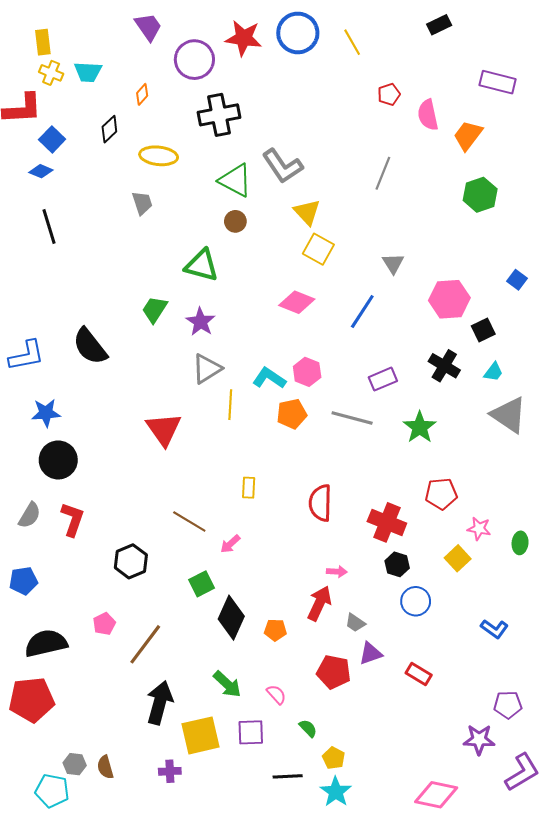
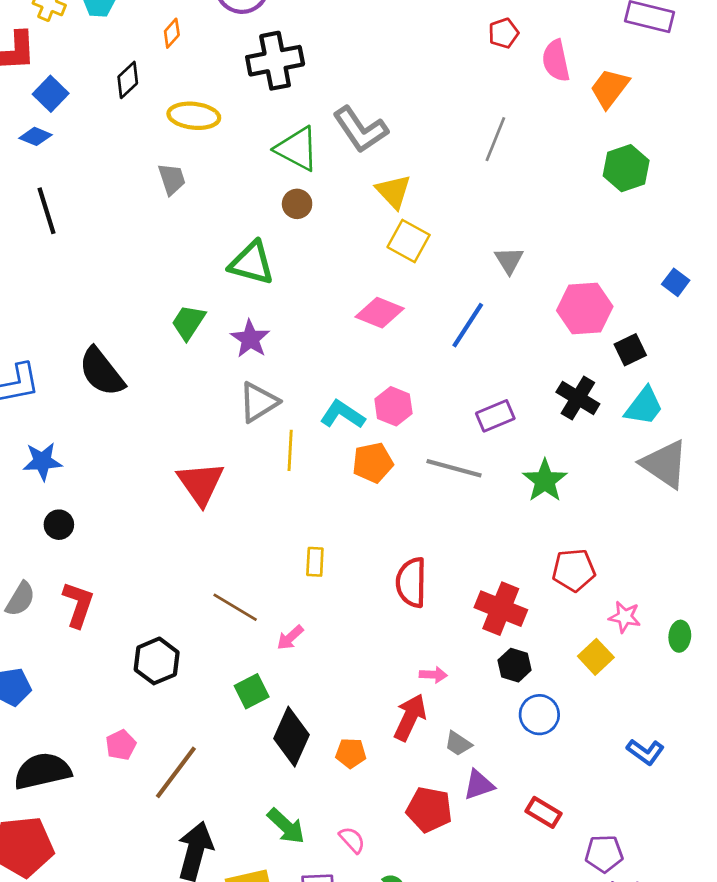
cyan trapezoid: (493, 372) -> (644, 406), size x1.5
black circle: (58, 460) -> (59, 525), size x0.6
purple pentagon: (508, 705) -> (604, 854), moved

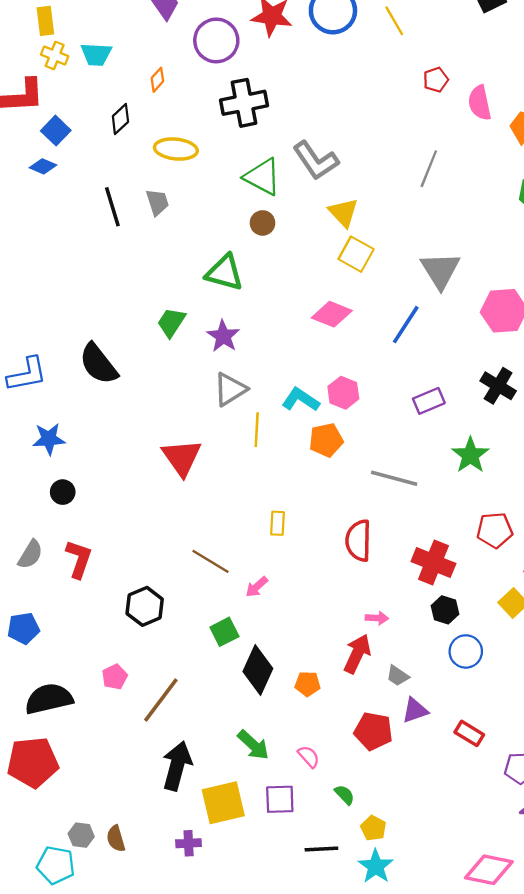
black line: (46, 211) -> (112, 207), moved
gray triangle: (509, 260) -> (440, 270), size x1.6
gray line: (454, 468) -> (394, 478), moved

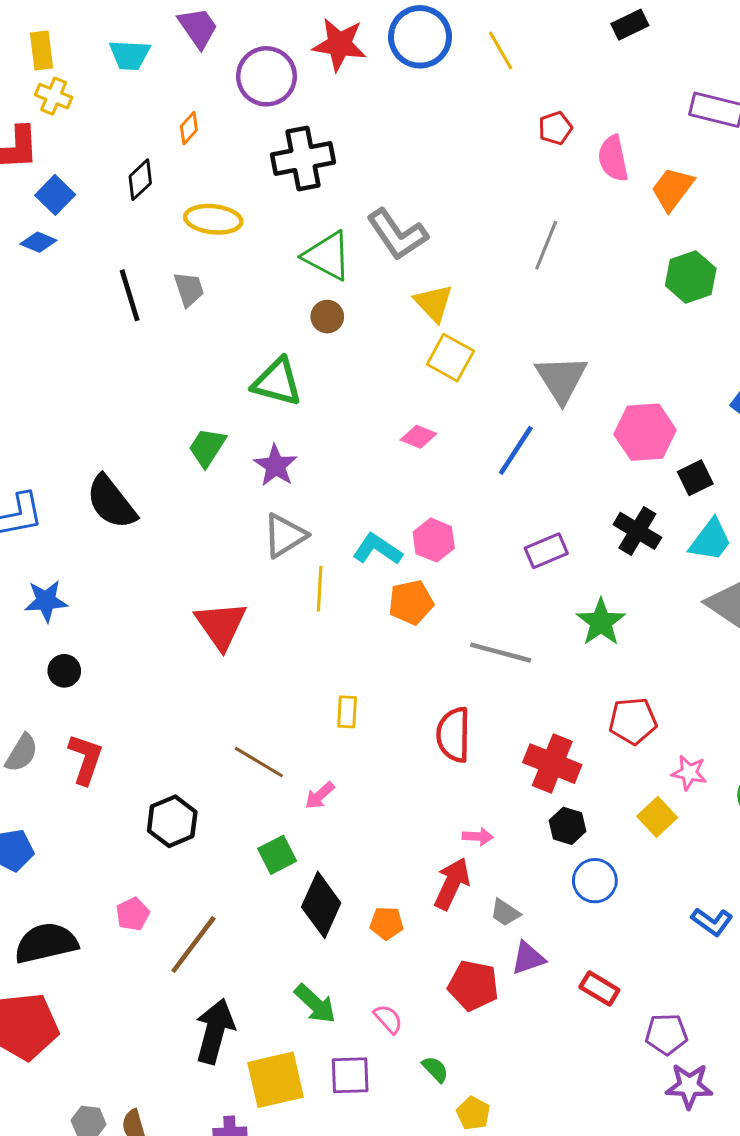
cyan trapezoid: (96, 54) -> (130, 55), moved
pink diamond: (332, 314) -> (419, 437), size x0.7

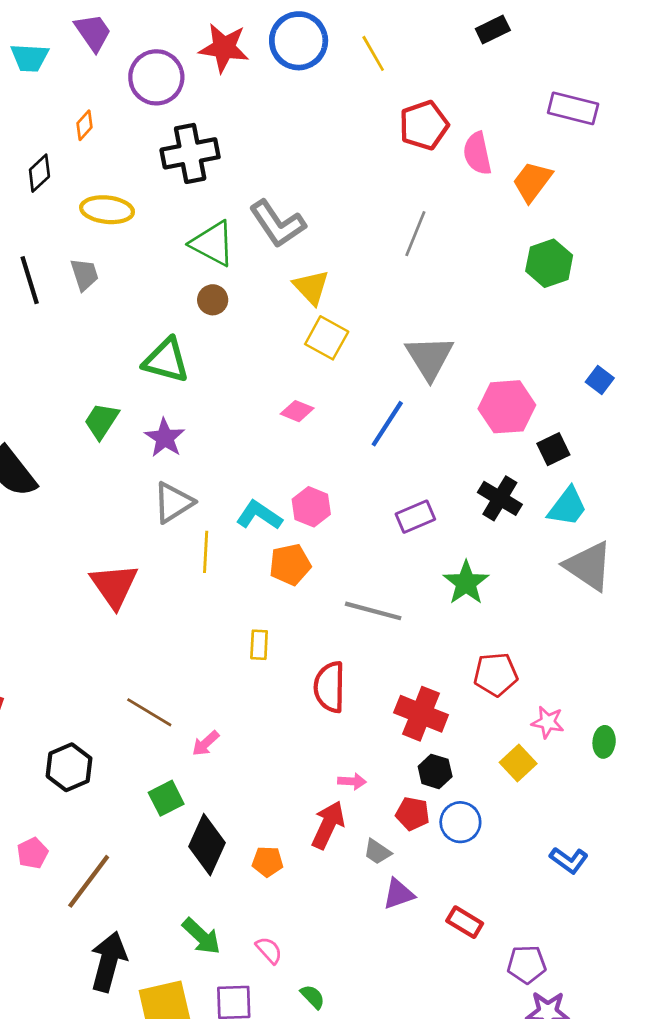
red pentagon: (555, 128) -> (424, 125), size x1.6
yellow rectangle: (347, 712) -> (259, 645), moved
red pentagon: (473, 986) -> (413, 814), moved, size x0.7

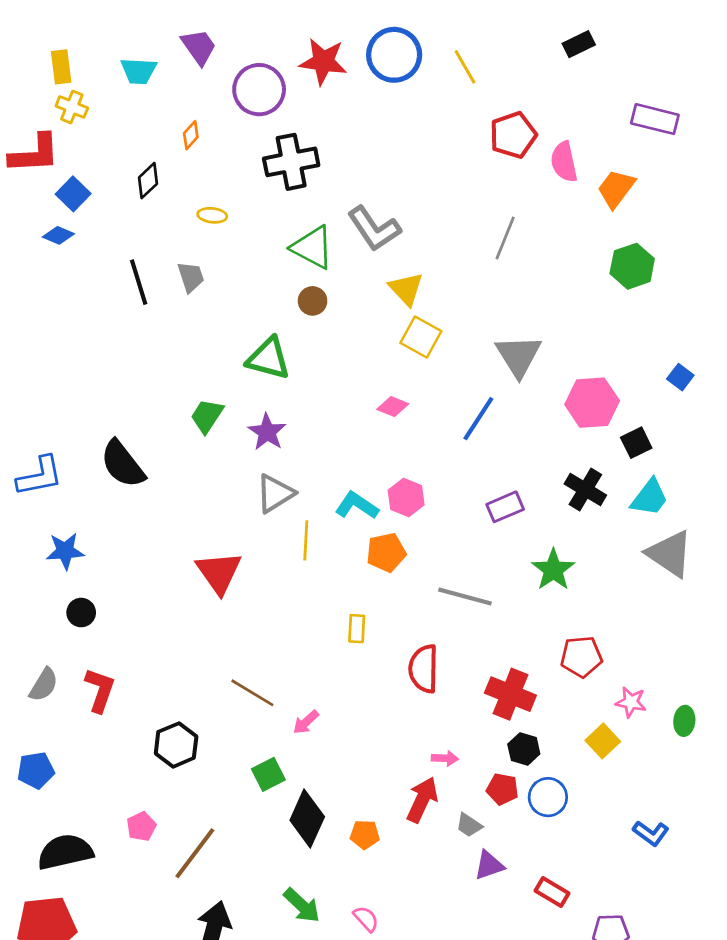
yellow ellipse: (107, 210) -> (212, 215), size x0.6

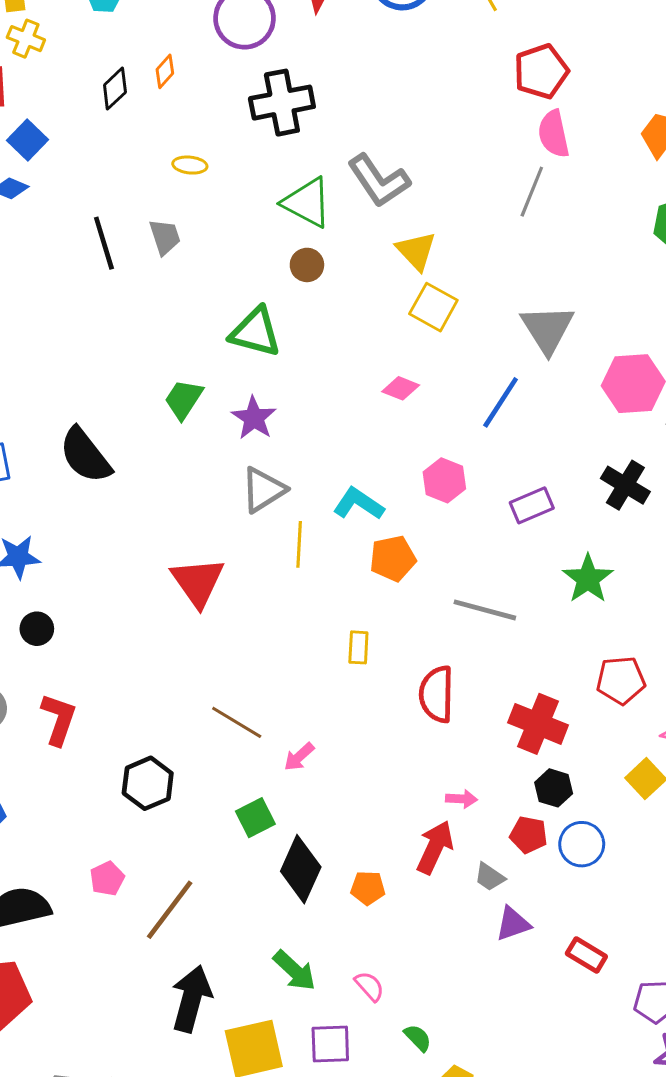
pink semicircle: (564, 162) -> (554, 134), moved
black diamond: (148, 181) -> (115, 89), moved
pink hexagon: (406, 498) -> (444, 480), moved

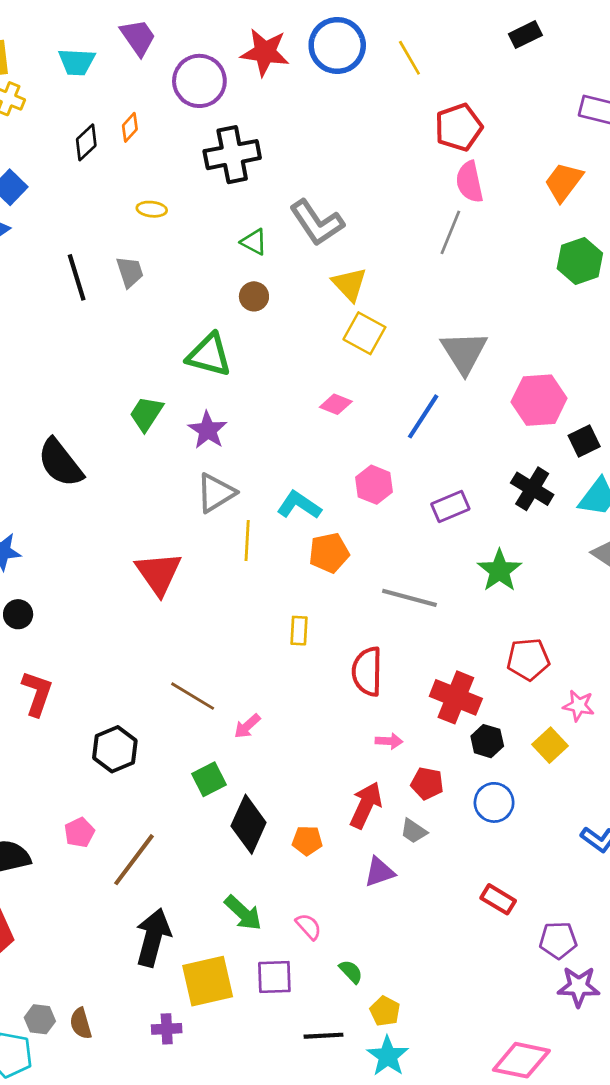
green triangle: (307, 202) -> (254, 242), size x0.6
black hexagon: (554, 788) -> (487, 741), moved
pink arrow: (462, 799) -> (389, 741), moved
red pentagon: (529, 835) -> (427, 783), moved
purple triangle: (513, 924) -> (379, 872), moved

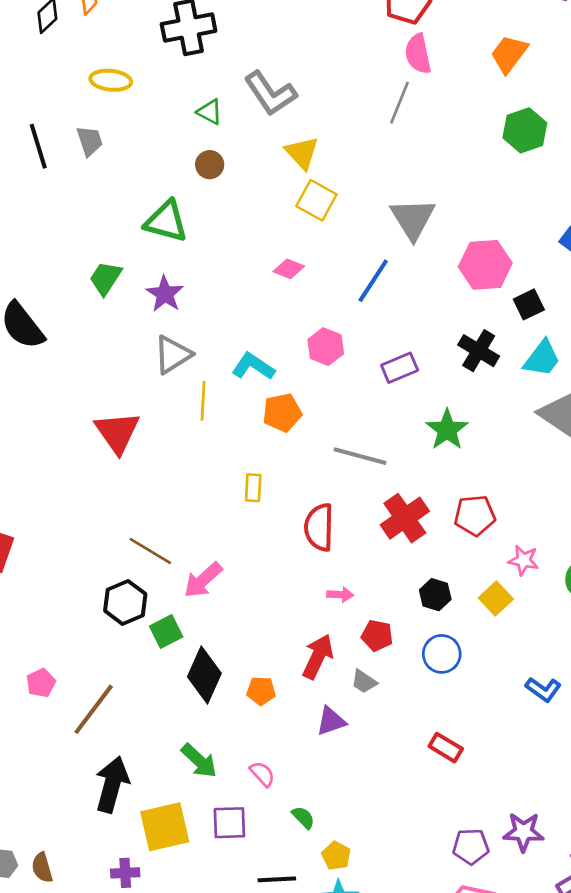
yellow ellipse: (152, 209) -> (111, 80), size x1.4
red cross: (456, 697) -> (405, 518), moved, turned 33
pink arrow: (247, 726) -> (203, 580), size x1.5
black hexagon: (115, 749) -> (125, 602), moved
purple pentagon: (558, 940) -> (471, 846), moved

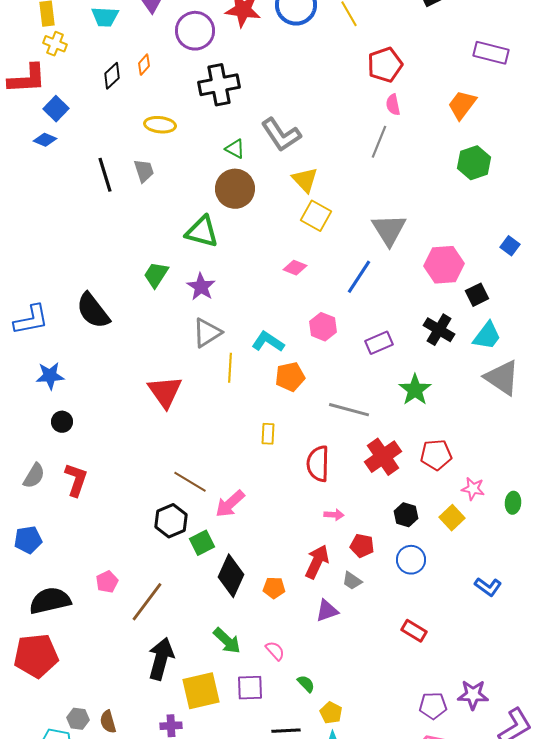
pink semicircle: (418, 54) -> (393, 105), size x0.7
brown circle: (210, 165) -> (235, 189), size x1.8

